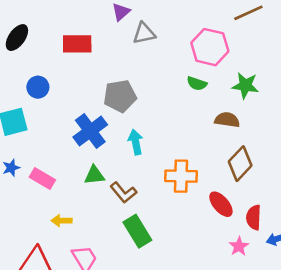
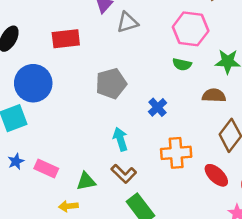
blue circle: (38, 87) -> (33, 83), size x1.8
blue cross: (90, 131) -> (158, 107), moved, size x0.6
cyan arrow: (136, 142) -> (120, 139), moved
green triangle: (94, 175) -> (86, 181), moved

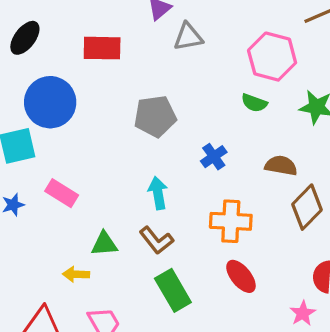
brown semicircle: (214, 95) -> (281, 166), moved
pink rectangle: (46, 169) -> (62, 193), moved
red ellipse: (216, 175) -> (241, 276), moved

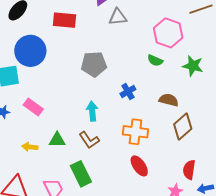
yellow arrow: (76, 274) -> (30, 147), moved
green rectangle: (173, 290) -> (81, 174), moved

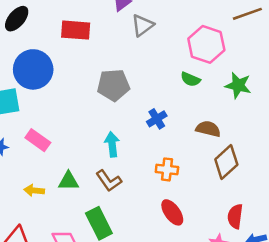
gray triangle: (118, 17) -> (143, 25), turned -30
orange cross: (135, 132) -> (167, 169), size x0.7

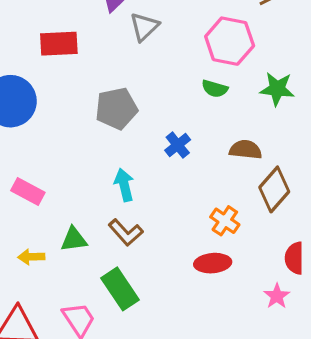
orange cross: (167, 169) -> (225, 221), moved, turned 35
red ellipse: (172, 212) -> (213, 263), turned -52

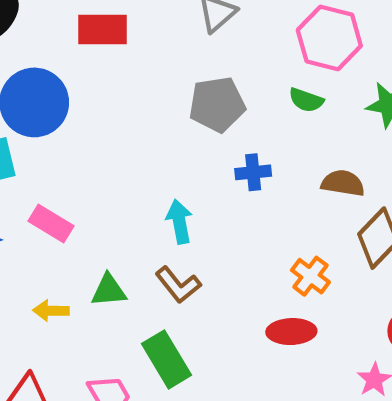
gray pentagon: (116, 108) -> (217, 104), moved
blue cross: (178, 145) -> (253, 172), turned 30

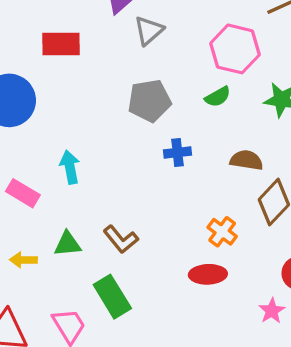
green semicircle: (306, 100) -> (218, 97), turned -48
cyan arrow: (179, 222) -> (70, 167), moved

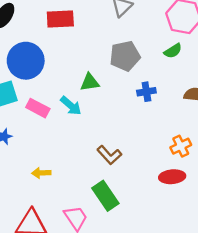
cyan arrow: (70, 167) -> (71, 106), turned 145
pink rectangle: (23, 193) -> (38, 108), moved
orange cross: (222, 232) -> (181, 146), turned 30
green triangle: (68, 244) -> (90, 82), moved

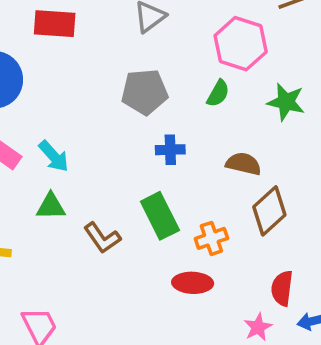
green semicircle: (173, 51) -> (218, 93), turned -36
green triangle: (90, 82) -> (51, 206), moved
green rectangle: (105, 196) -> (160, 216), moved

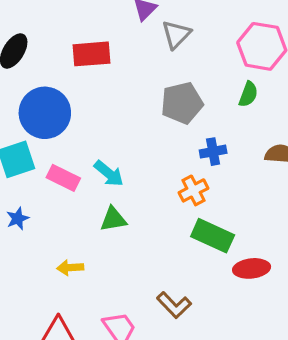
green rectangle: (160, 216) -> (213, 236), moved, turned -30
brown L-shape: (102, 238) -> (174, 305), moved
orange cross: (211, 238) -> (193, 190), moved

